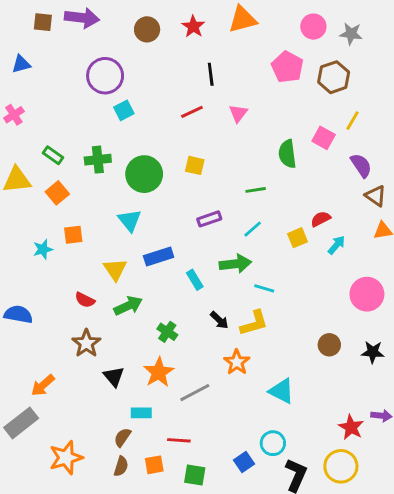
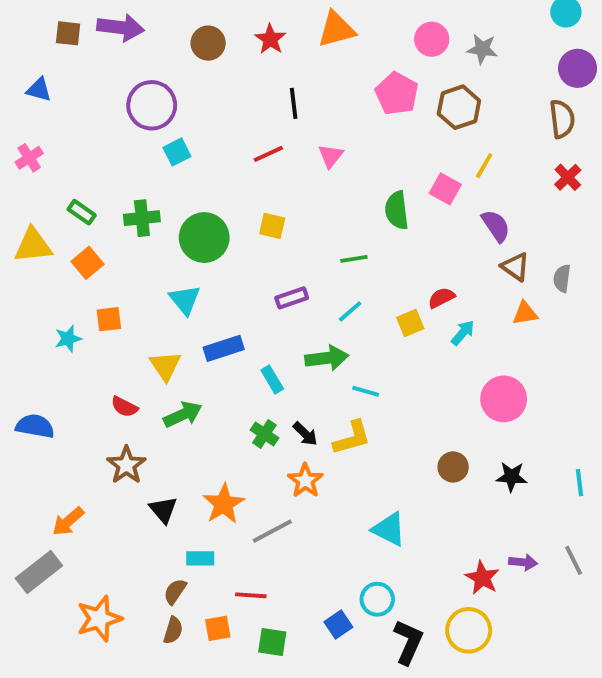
blue triangle: (21, 64) -> (39, 90), turned 30
green cross: (167, 332) -> (264, 434), moved
orange star: (237, 362) -> (305, 481), moved

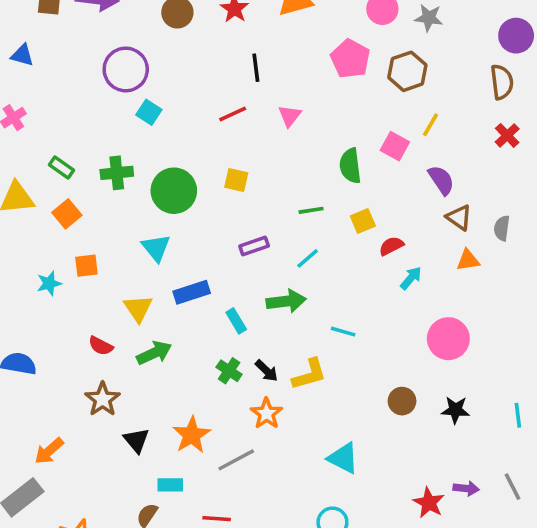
cyan square: (177, 152) -> (149, 112), turned -30
yellow square: (410, 323) -> (363, 221), moved
cyan line: (366, 391) -> (343, 332), moved

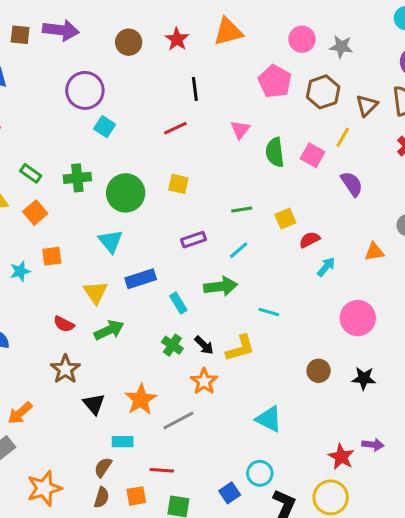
pink triangle: (290, 116) -> (240, 130), moved
green semicircle: (350, 166) -> (275, 152), moved
brown triangle: (459, 217) -> (367, 106), moved, turned 40

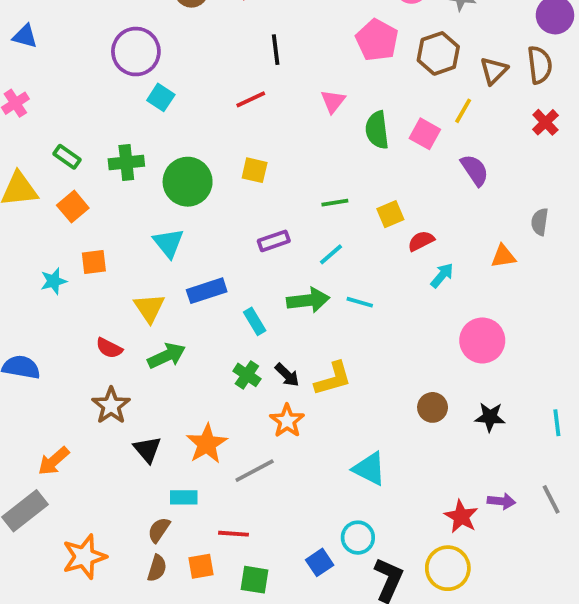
cyan line: (269, 312) -> (360, 302), moved

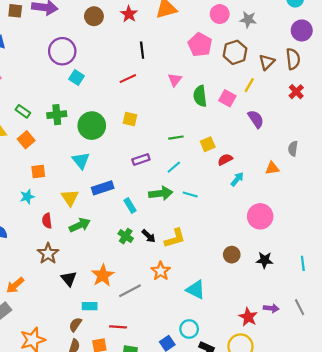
cyan star: (54, 281) -> (27, 197), moved
red semicircle: (109, 348) -> (47, 221), turned 56
orange star: (287, 421) -> (161, 271), moved

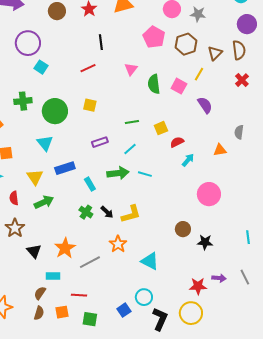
black star: (265, 260) -> (205, 242), moved
red star: (248, 317) -> (198, 286), turned -30

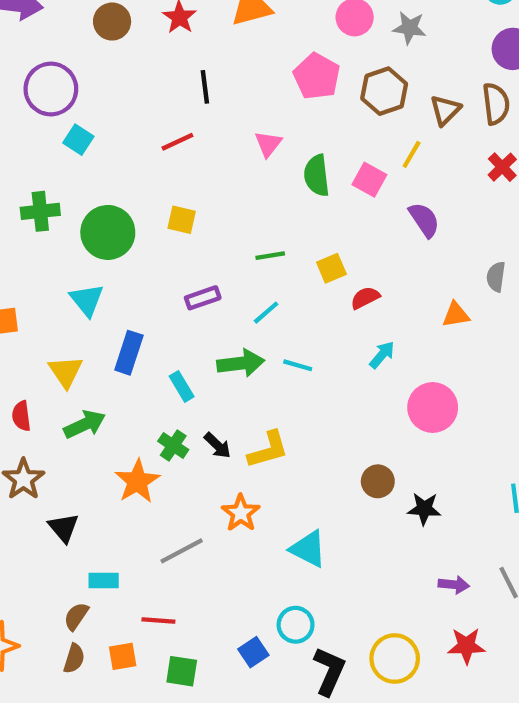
cyan arrow: (188, 160) -> (382, 355), moved
blue rectangle: (65, 168) -> (129, 353), turned -54
orange star: (65, 248) -> (137, 481), moved
red star: (198, 286) -> (466, 646), moved

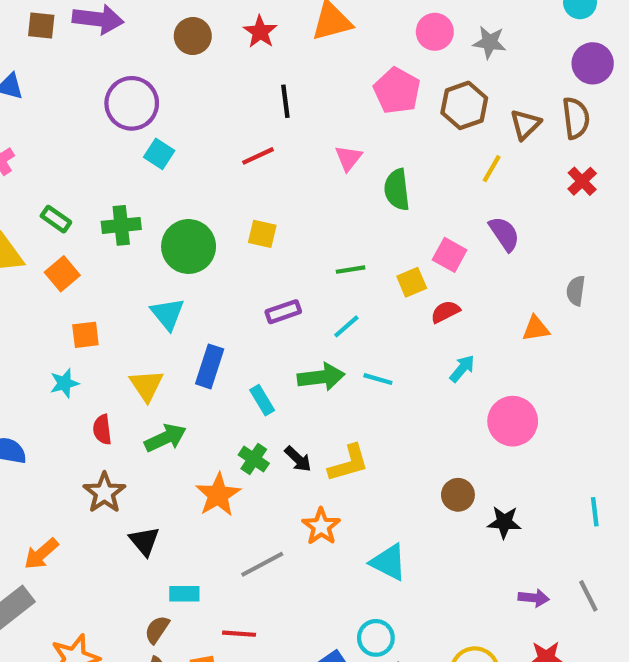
pink square: (369, 180) -> (450, 255), moved

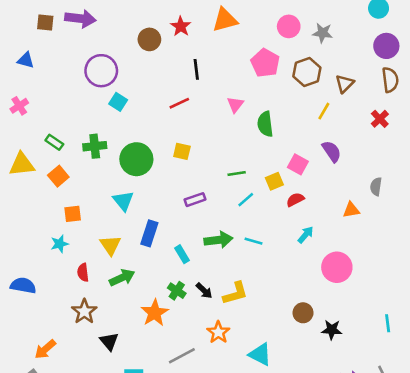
brown circle: (193, 36) -> (149, 39), moved
brown semicircle: (576, 118) -> (390, 80), moved
cyan line: (346, 326) -> (246, 200), moved

